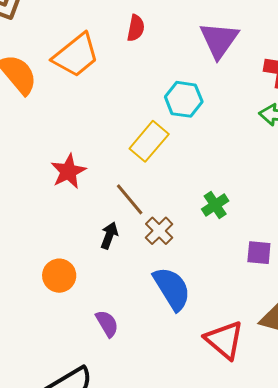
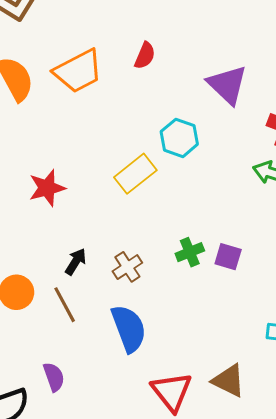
purple triangle: (219, 40) -> (227, 85), turned -33
brown line: (130, 199) -> (65, 305), moved
purple square: (259, 253) -> (228, 257), moved
purple semicircle: (107, 324) -> (54, 377), moved

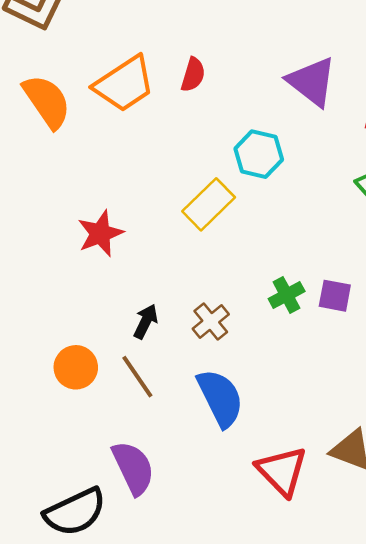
red semicircle: (145, 56) -> (193, 75), moved
purple semicircle: (54, 377) -> (133, 468), size x1.5

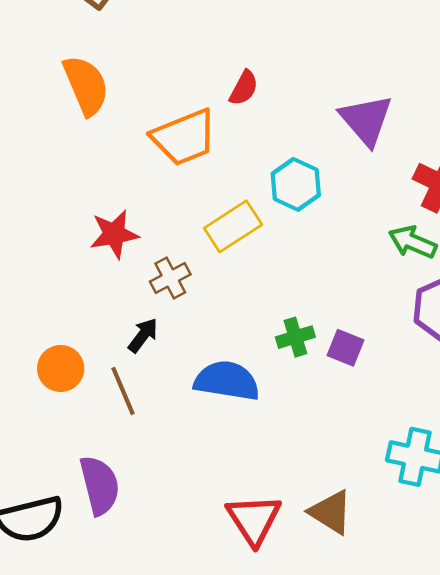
orange trapezoid: (124, 84) -> (184, 137), moved
brown cross: (211, 321) -> (170, 278), moved
blue semicircle: (220, 398) -> (227, 381), moved, turned -66

